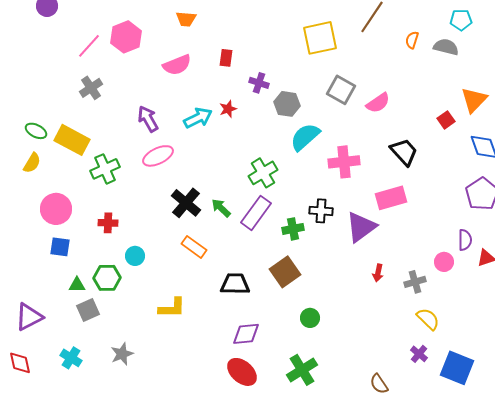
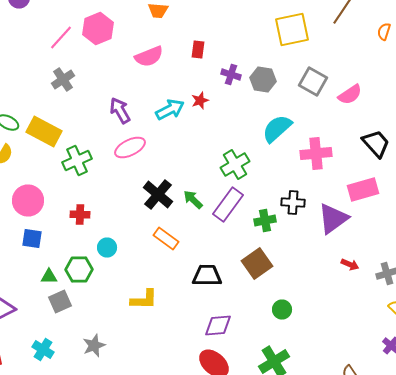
gray hexagon: (287, 104) -> (263, 80), moved
red arrow: (378, 273) -> (350, 264), turned -78

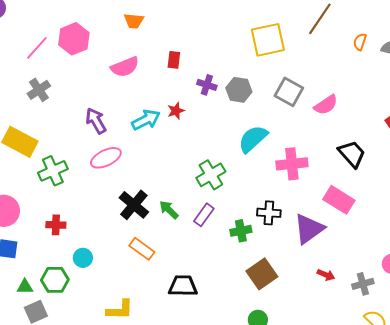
pink rectangle: (363, 190) -> (339, 200), turned 48
purple rectangle: (228, 204) -> (204, 215), size x0.7
brown square: (257, 264) -> (262, 274), moved

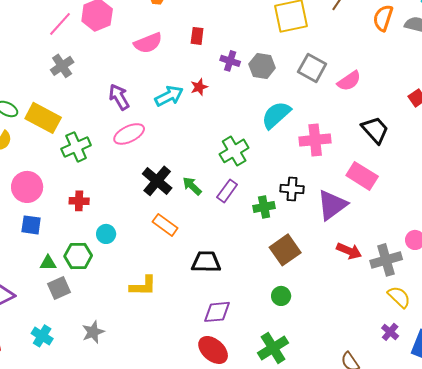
orange semicircle: (360, 42) -> (383, 18), size x1.5
red arrow: (326, 275) -> (349, 251), size x1.4
gray cross: (363, 284) -> (386, 260), size x1.4

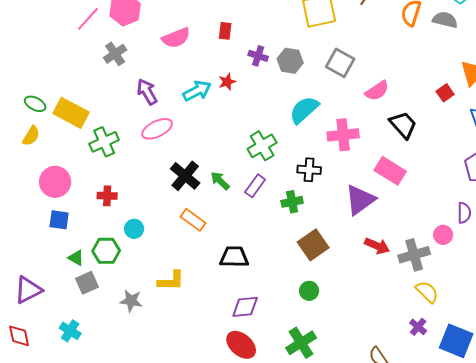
gray cross: (62, 66) -> (115, 54), moved
pink semicircle: (349, 81) -> (377, 91), moved
black cross: (292, 189) -> (309, 170), moved
green triangle: (48, 263) -> (76, 258), turned 30
gray star: (93, 332) -> (131, 301), moved, turned 30

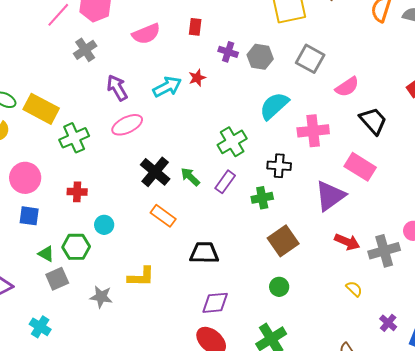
yellow semicircle: (427, 292) -> (354, 289), moved, size x0.7

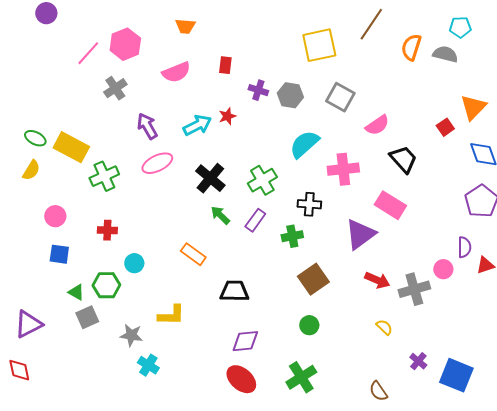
black cross: (155, 172) -> (210, 178), moved
pink circle: (25, 178) -> (55, 216), size x0.7
cyan cross: (40, 327) -> (148, 365), moved

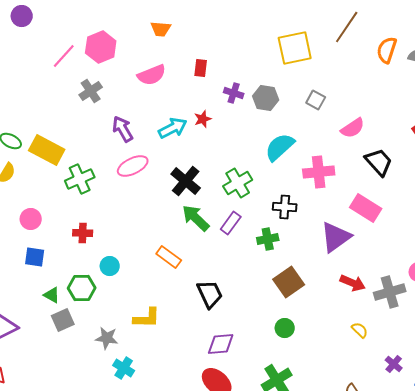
gray square: (340, 97) -> (316, 100), size x0.7
green arrow: (220, 215) -> (196, 218), size x1.4
black trapezoid: (234, 291) -> (210, 294), turned 64

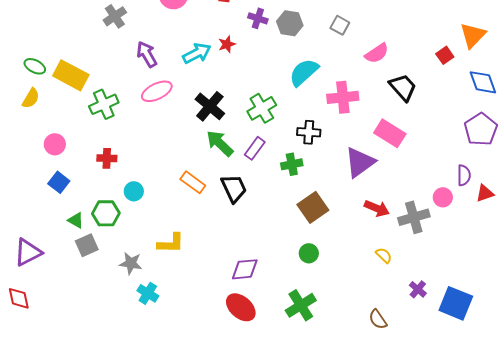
blue square: (35, 257) -> (59, 182), turned 30
black trapezoid: (210, 294) -> (234, 188), moved

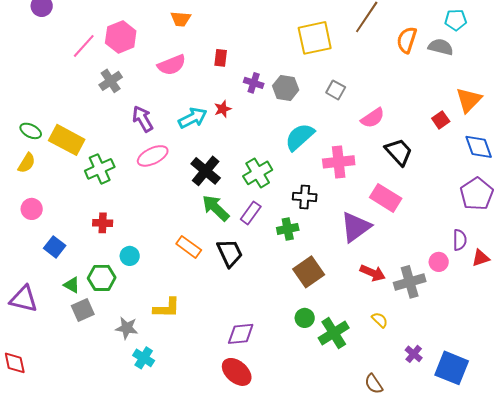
pink circle: (55, 144) -> (32, 209), moved
purple triangle: (28, 252) -> (24, 299), moved, turned 40
green cross: (301, 305) -> (334, 333), moved

